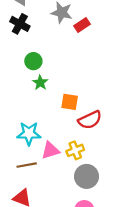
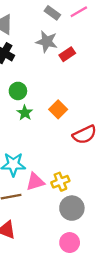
orange square: (70, 102) -> (58, 109), moved, turned 36
red semicircle: (90, 120) -> (85, 135), moved

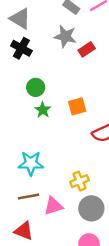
orange square: (58, 109) -> (77, 106), turned 30
pink triangle: (35, 182) -> (53, 206), moved

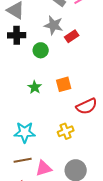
black cross: (21, 48) -> (17, 35), turned -30
green circle: (36, 87) -> (41, 50), moved
yellow cross: (80, 181) -> (66, 131), moved

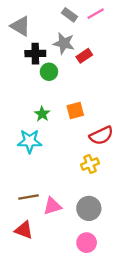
black cross: (17, 35) -> (35, 54), moved
yellow cross: (66, 131) -> (90, 164), moved
cyan star: (25, 132) -> (30, 141), moved

